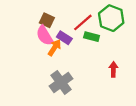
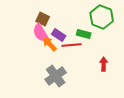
red line: (83, 22) -> (72, 45), moved, turned 36
orange arrow: (54, 48) -> (50, 44), turned -77

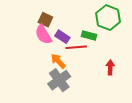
orange arrow: (50, 44) -> (58, 61), moved

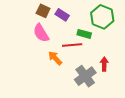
brown square: (45, 20) -> (43, 11), moved
purple rectangle: (62, 37) -> (62, 15), moved
gray cross: (59, 80) -> (85, 76), moved

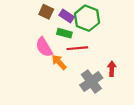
green hexagon: (102, 17) -> (87, 18), moved
pink semicircle: (41, 33) -> (44, 47), moved
green rectangle: (84, 34) -> (64, 33), moved

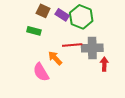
green rectangle: (64, 33) -> (34, 31), moved
pink semicircle: (44, 47) -> (41, 72), moved
gray cross: (91, 81) -> (92, 48), moved, turned 35

